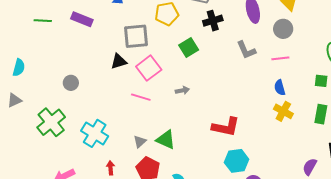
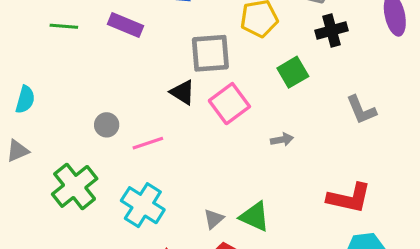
gray L-shape: (246, 50) -> (361, 110), moved
black triangle: (119, 61) -> (183, 92), turned 48
pink line: (141, 97) -> (148, 143), moved, turned -36

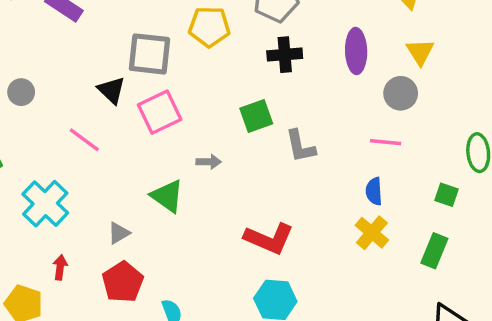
green square: (293, 72) -> (256, 116), moved
gray circle: (107, 125) -> (21, 92), moved
pink line: (148, 143) -> (84, 140), moved, turned 44
green triangle: (255, 217) -> (167, 196), moved

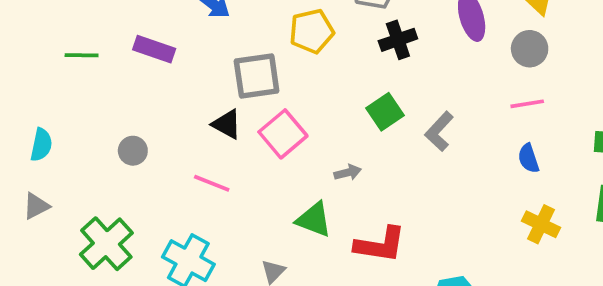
gray L-shape: (300, 146) -> (439, 131), turned 69
yellow cross: (372, 233) -> (541, 224), moved
red L-shape: (269, 239) -> (380, 245), moved

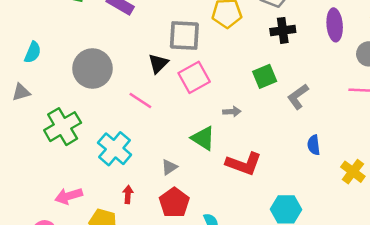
black triangle: (227, 124) -> (158, 63), turned 35
gray circle: (133, 151) -> (92, 68), size x2.0
blue semicircle: (528, 158) -> (314, 145), moved

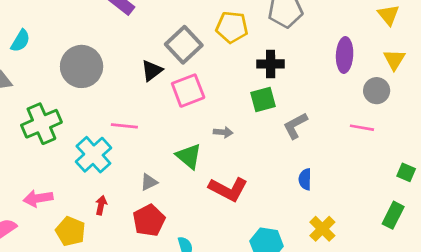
black cross: (283, 30) -> (271, 64), moved
gray square: (184, 36) -> (184, 45), turned 36
pink line: (140, 101) -> (124, 126), moved, turned -35
yellow cross: (353, 172) -> (322, 229), moved

